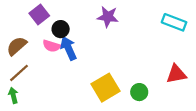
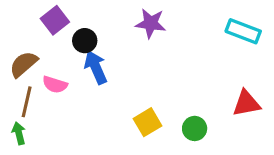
pink semicircle: (52, 46) -> (55, 85), moved
brown line: (19, 73) -> (27, 102), turned -35
yellow square: (106, 88) -> (147, 122), size x0.7

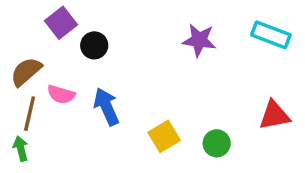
purple star: (151, 23) -> (199, 40), moved
blue arrow: (96, 67) -> (106, 107), moved

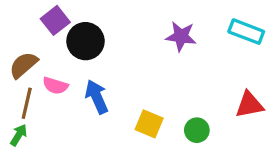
black circle: (94, 45) -> (85, 41), size x1.5
yellow square: (164, 136) -> (149, 124), turned -36
green arrow: (21, 149) -> (19, 135), turned 45

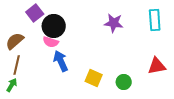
cyan rectangle: (246, 32) -> (155, 20), turned 65
pink semicircle: (55, 86) -> (51, 42), moved

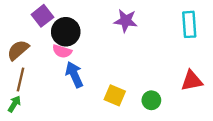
purple star: (114, 23) -> (126, 21), moved

